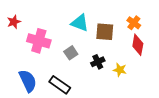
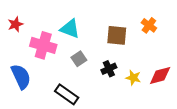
cyan triangle: (80, 23) -> (70, 29), moved
red diamond: (138, 45) -> (160, 75), moved, turned 65
blue semicircle: (28, 81) -> (21, 77), moved

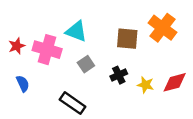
red star: (15, 24) -> (17, 46), moved
orange cross: (149, 25) -> (163, 28), size x1.6
blue semicircle: (21, 77) -> (23, 84), size x0.6

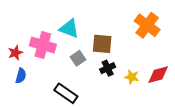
brown square: (127, 39) -> (102, 44), moved
red star: (17, 46) -> (15, 53), moved
blue semicircle: (23, 84) -> (21, 76), turned 40

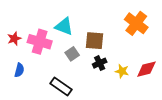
red star: (15, 53) -> (14, 39), moved

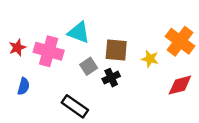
orange cross: (136, 23) -> (180, 41), moved
black cross: (100, 63) -> (111, 78), moved
yellow star: (122, 71) -> (150, 59), moved

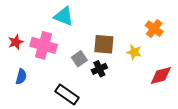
cyan triangle: (79, 32) -> (64, 16), moved
orange cross: (180, 41) -> (154, 29), moved, size x0.7

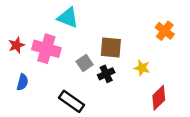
yellow star: (134, 52) -> (142, 68), moved
red diamond: (161, 76) -> (159, 98), moved, turned -30

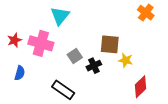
cyan triangle: (68, 18) -> (60, 16), turned 48
orange cross: (165, 31) -> (146, 13), moved
brown square: (111, 48) -> (110, 44), moved

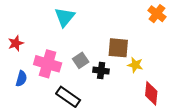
pink cross: (41, 43) -> (48, 64), moved
black cross: (94, 66) -> (101, 71), turned 32
red diamond: (140, 87) -> (151, 93), turned -40

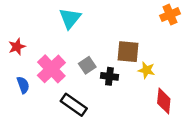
orange cross: (157, 14) -> (170, 15), turned 30
pink cross: (48, 64) -> (51, 69), turned 30
blue semicircle: (21, 79) -> (23, 85), turned -35

